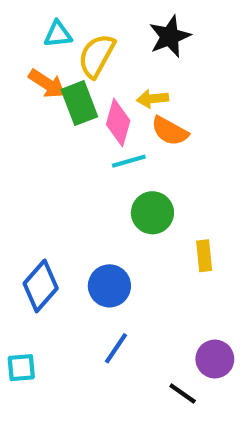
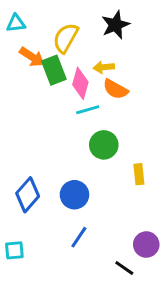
cyan triangle: (58, 34) -> (16, 23), moved

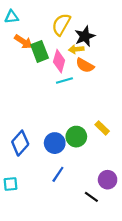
black star: (115, 25) -> (85, 36), moved
yellow semicircle: (66, 38) -> (61, 24), moved
green circle: (104, 145) -> (76, 137), moved
yellow rectangle: (139, 174) -> (102, 128), turned -40

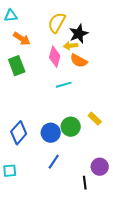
green rectangle: (40, 51) -> (17, 66), moved
cyan line: (64, 80) -> (64, 85), moved
black line: (91, 197) -> (85, 183), turned 48

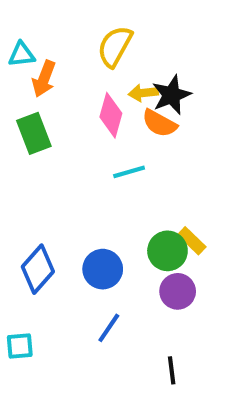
cyan triangle: (11, 16) -> (22, 54), moved
black star: (79, 34) -> (172, 95), moved
orange arrow: (22, 39) -> (44, 79), turned 78
green circle: (71, 127) -> (167, 251), moved
purple circle: (100, 167) -> (178, 291), moved

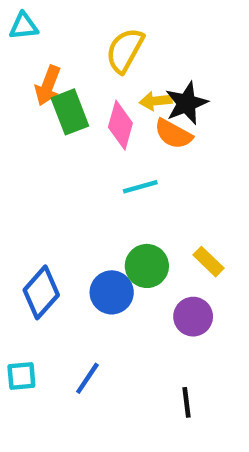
cyan triangle: (22, 54) -> (24, 26), moved
green rectangle: (34, 133) -> (70, 112), moved
green circle: (167, 251) -> (147, 266), moved
blue line: (109, 328) -> (87, 378), moved

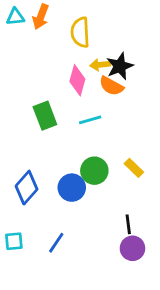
yellow semicircle: (125, 50) -> (80, 32), turned -32
orange arrow: (48, 86) -> (41, 17), moved
green rectangle: (70, 112) -> (45, 116), moved
purple circle: (193, 317) -> (132, 248), moved
black line: (186, 402) -> (128, 224), moved

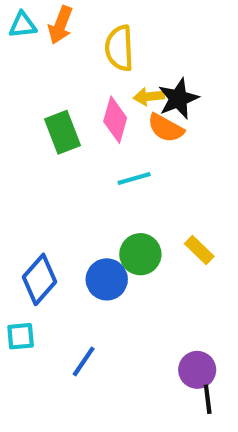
green rectangle: (45, 116) -> (63, 132), moved
black line: (128, 224) -> (208, 399), moved
cyan square: (14, 241) -> (21, 336), moved

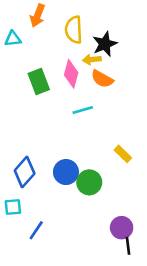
cyan triangle: (23, 25) -> (13, 39), moved
black star: (178, 99) -> (105, 44), moved
green circle: (140, 254) -> (89, 182), moved
blue line: (84, 361) -> (36, 230), moved

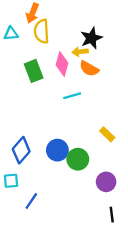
yellow semicircle: (74, 30) -> (42, 31), moved
purple circle: (122, 228) -> (106, 182), moved

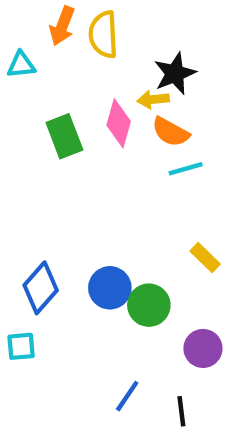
yellow semicircle: (42, 31) -> (103, 35), moved
cyan line: (72, 96) -> (186, 169), moved
blue line: (31, 201) -> (127, 396), moved
black line: (112, 215) -> (181, 411), moved

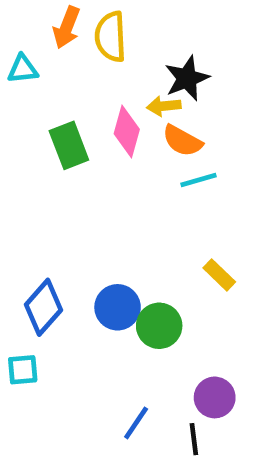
purple circle: (203, 348) -> (215, 397), moved

